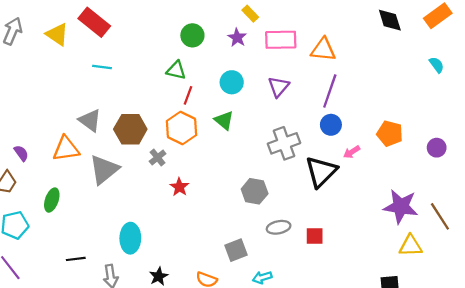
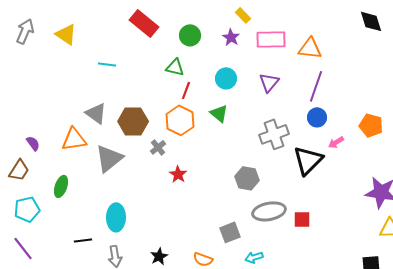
red rectangle: (94, 22) -> (144, 23), moved
gray ellipse: (279, 227) -> (269, 211), size x1.5
cyan ellipse: (130, 238) -> (116, 217), moved

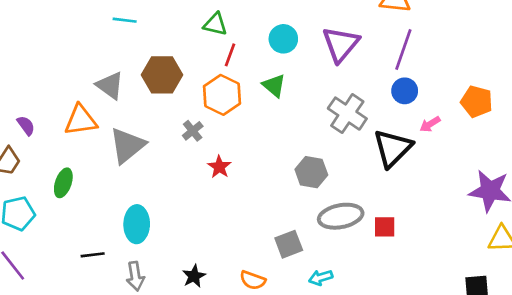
purple triangle: (269, 82) -> (341, 44), size x1.4
brown hexagon: (133, 121) -> (162, 75), moved
gray cross: (274, 134) -> (347, 114), turned -36

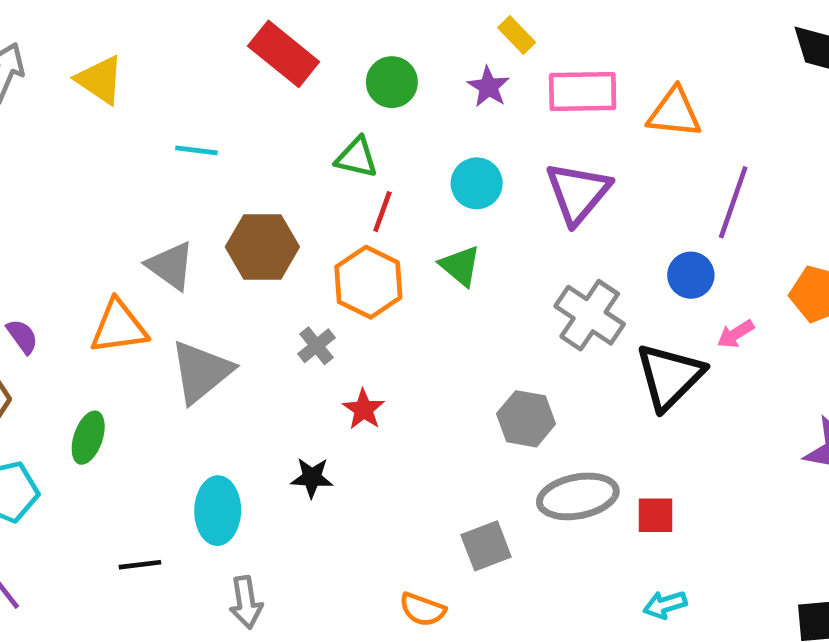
purple line: (403, 50) -> (733, 202), moved
gray arrow: (135, 276) -> (246, 602), moved
black star: (194, 276) -> (312, 478), moved, turned 30
cyan arrow: (321, 278) -> (665, 605), moved

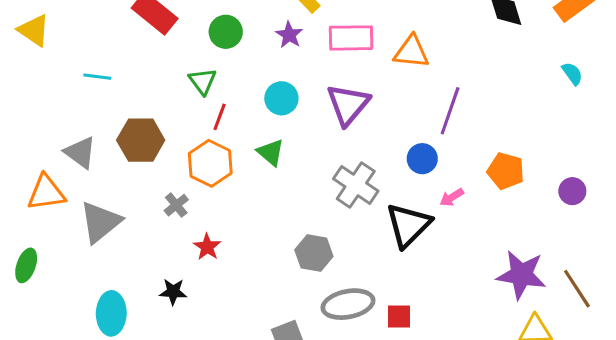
green triangle: (357, 157) -> (203, 81), turned 40

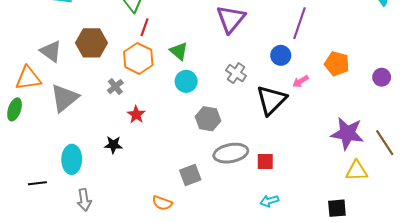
cyan circle: (281, 98) -> (186, 81), moved
gray cross: (356, 185) -> (236, 73), size x0.7
green ellipse: (26, 265) -> (15, 109), moved

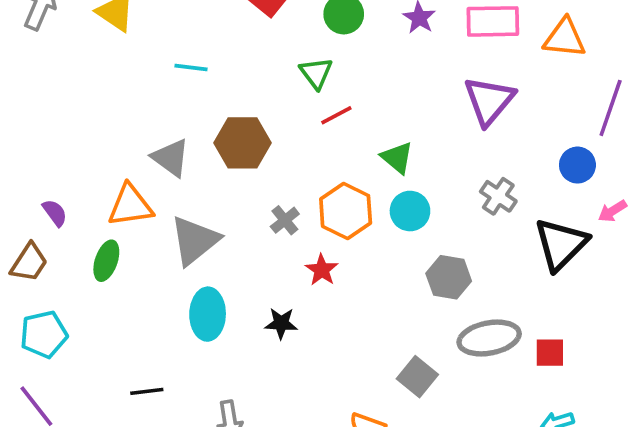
red line: (145, 27) -> (336, 115), turned 42
orange hexagon: (138, 58) -> (346, 211), moved
cyan ellipse: (72, 159) -> (208, 314), moved
gray square: (190, 175) -> (417, 377), turned -30

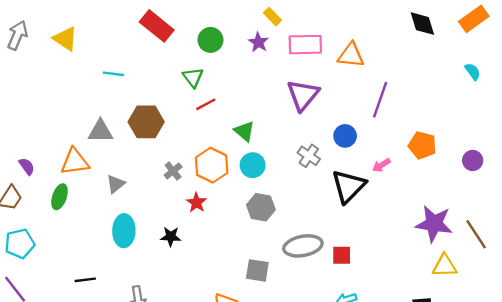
gray triangle: (171, 158) -> (100, 131), turned -36
blue circle: (577, 165) -> (345, 136), moved
gray triangle: (195, 240) -> (116, 184), size x0.6
gray hexagon: (449, 277) -> (261, 207), moved
gray square: (417, 377) -> (257, 270), turned -30

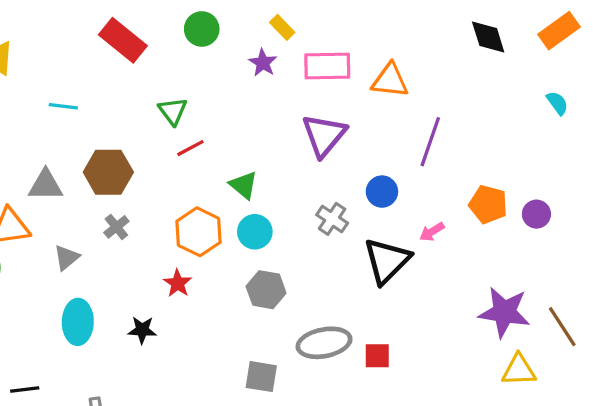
green circle: (210, 40) -> (202, 29), moved
purple circle: (473, 160) -> (536, 214), moved
gray cross: (173, 171) -> (116, 227), moved

